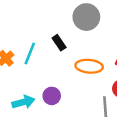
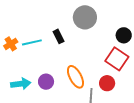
cyan line: (30, 53) -> (32, 42), turned 48
orange ellipse: (89, 66) -> (75, 77), moved, turned 50

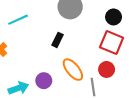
black rectangle: (58, 36) -> (58, 40), moved, turned 64
cyan line: (32, 42) -> (18, 20), moved

